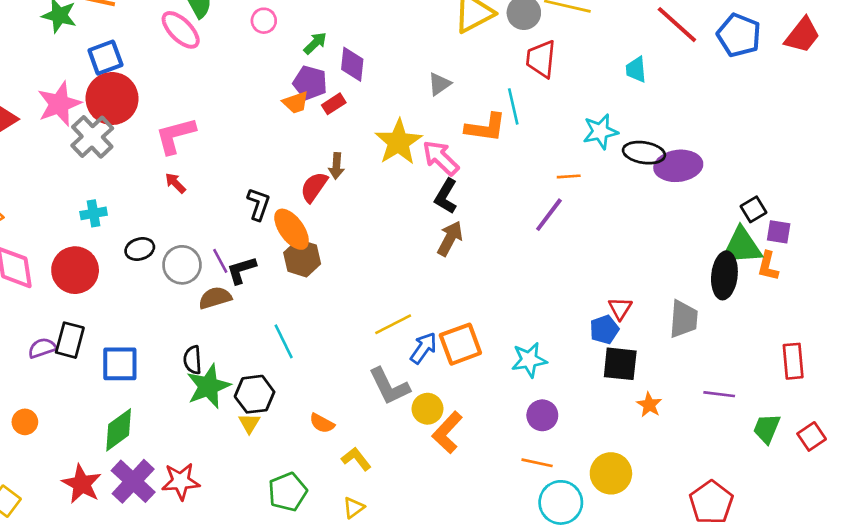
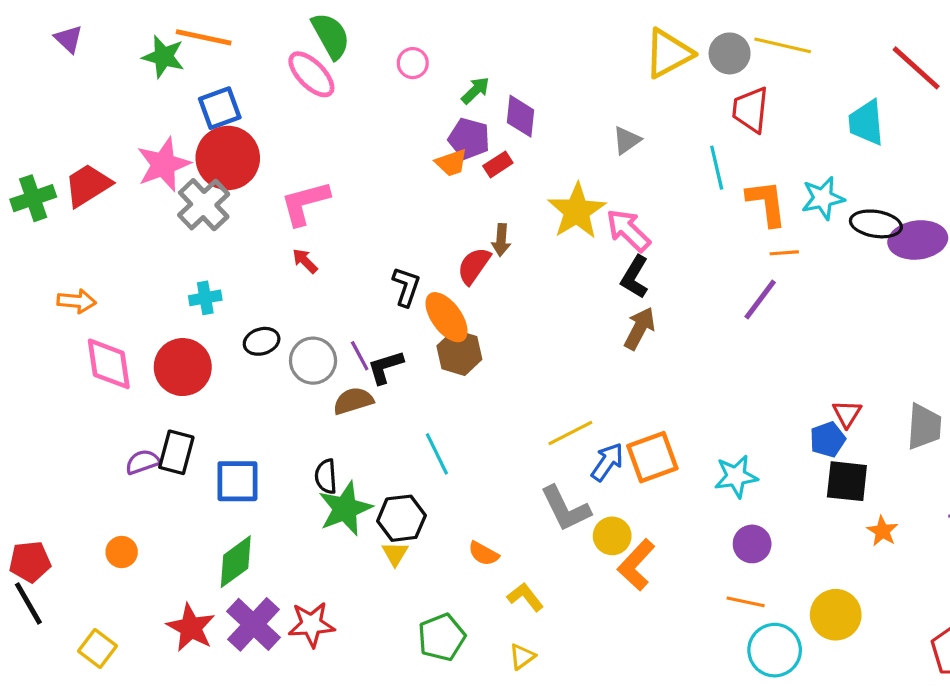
cyan trapezoid: (636, 69) -> (866, 123), size x1.4
orange L-shape: (486, 128) -> (767, 203), moved, turned -105

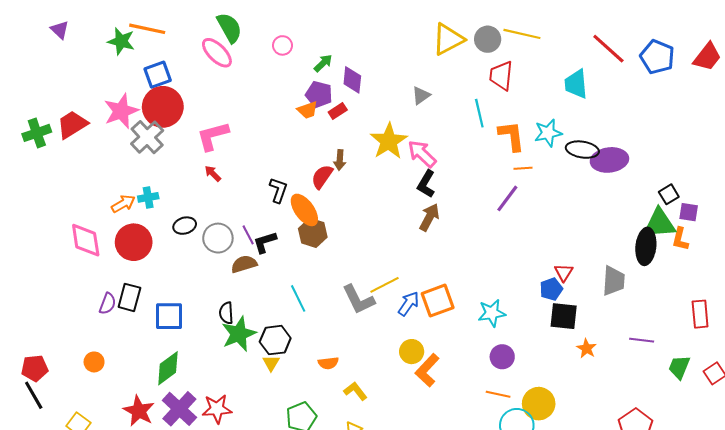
orange arrow: (77, 301) -> (123, 204), moved, turned -35
purple semicircle: (143, 462) -> (108, 304), turned 130
gray L-shape: (566, 509) -> (359, 299), moved
orange semicircle: (483, 554) -> (328, 363), turned -36
yellow circle: (836, 615) -> (539, 404), moved

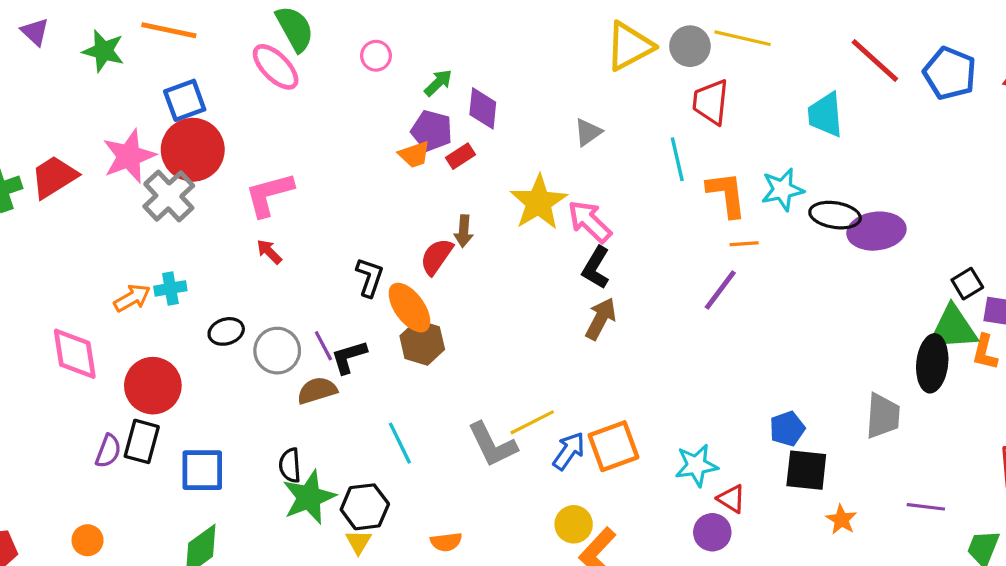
green star: (121, 41) -> (103, 51), moved
red circle: (134, 242) -> (153, 386), moved
red triangle: (564, 272) -> (731, 499), moved, turned -30

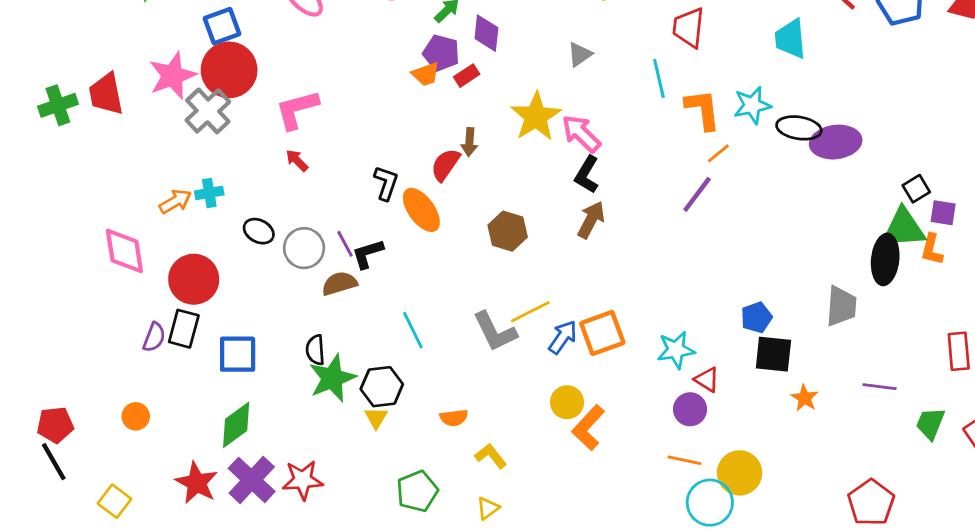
red trapezoid: (54, 177) -> (106, 94), turned -69
orange line: (744, 244) -> (718, 153), turned -35
black ellipse: (226, 331) -> (259, 231), turned 44
brown hexagon: (422, 343) -> (508, 231), moved

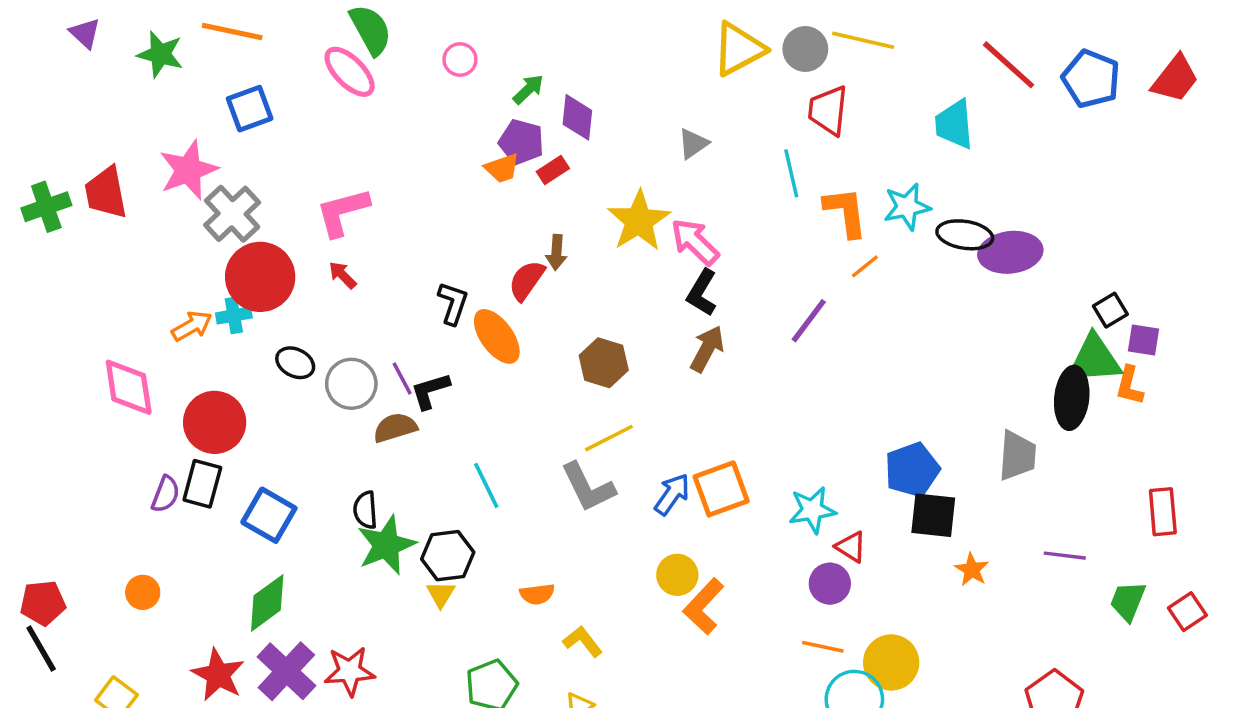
red circle: (229, 70) -> (260, 277), moved
purple line: (697, 194) -> (809, 321), moved
yellow line: (530, 312) -> (609, 438), moved
blue pentagon: (756, 317) -> (912, 470), size x1.4
blue square: (238, 354) -> (269, 515), turned 30

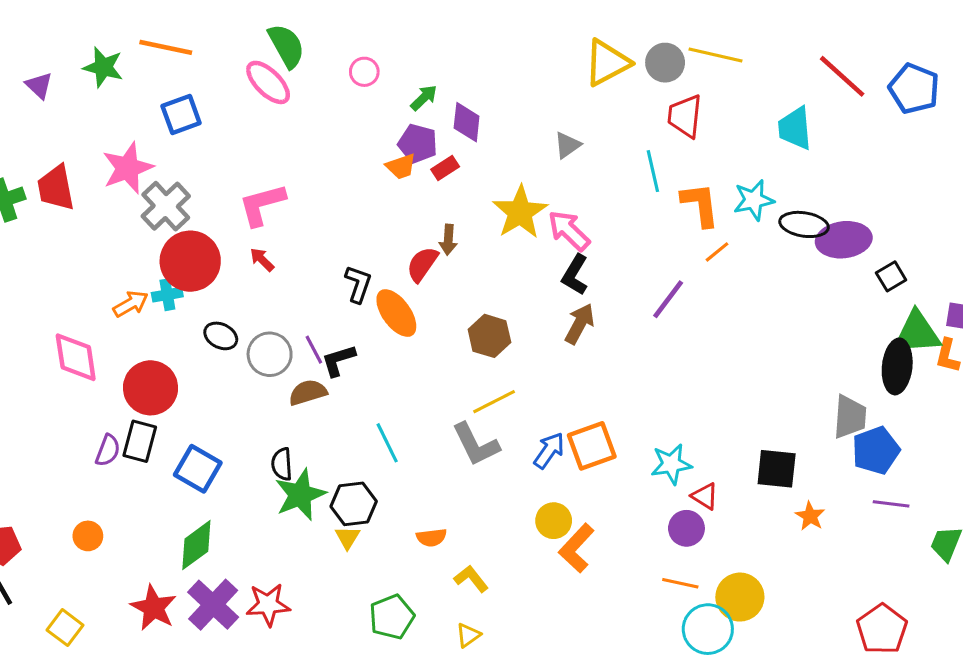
purple triangle: (85, 33) -> (39, 86), moved
black square: (1110, 310) -> (891, 276), moved
blue pentagon: (912, 470) -> (876, 450), moved

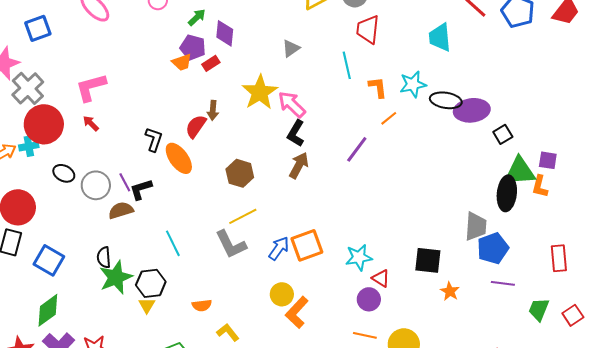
orange L-shape: (700, 205) -> (378, 87), size x0.7

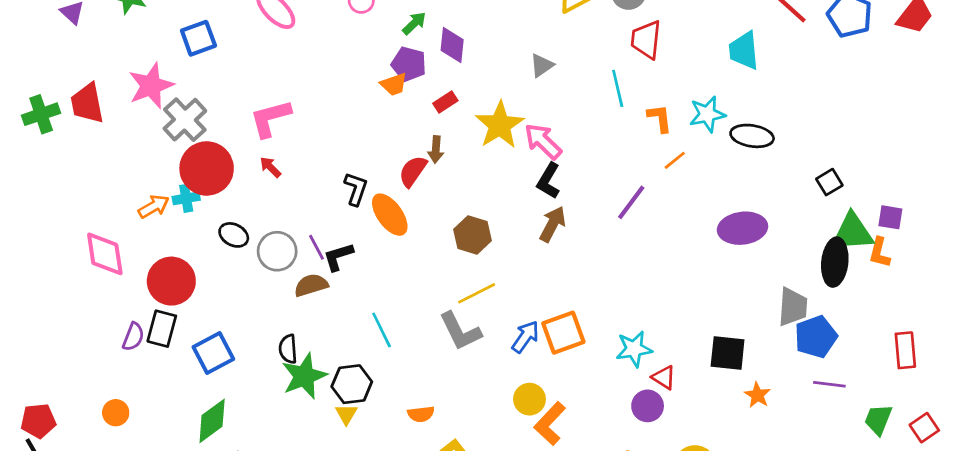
red rectangle: (211, 63) -> (445, 102), moved
purple ellipse: (472, 110) -> (743, 228), moved
blue square: (49, 260) -> (213, 353), turned 32

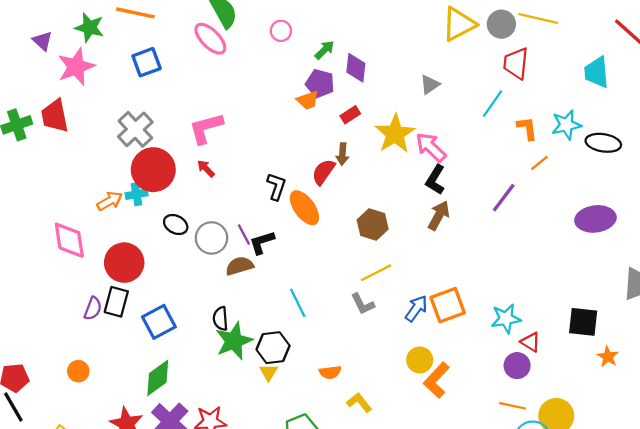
pink star: (151, 86) -> (76, 67), moved
cyan line: (618, 88) -> (492, 104), turned 48
gray L-shape: (460, 331) -> (363, 304), size x0.7

